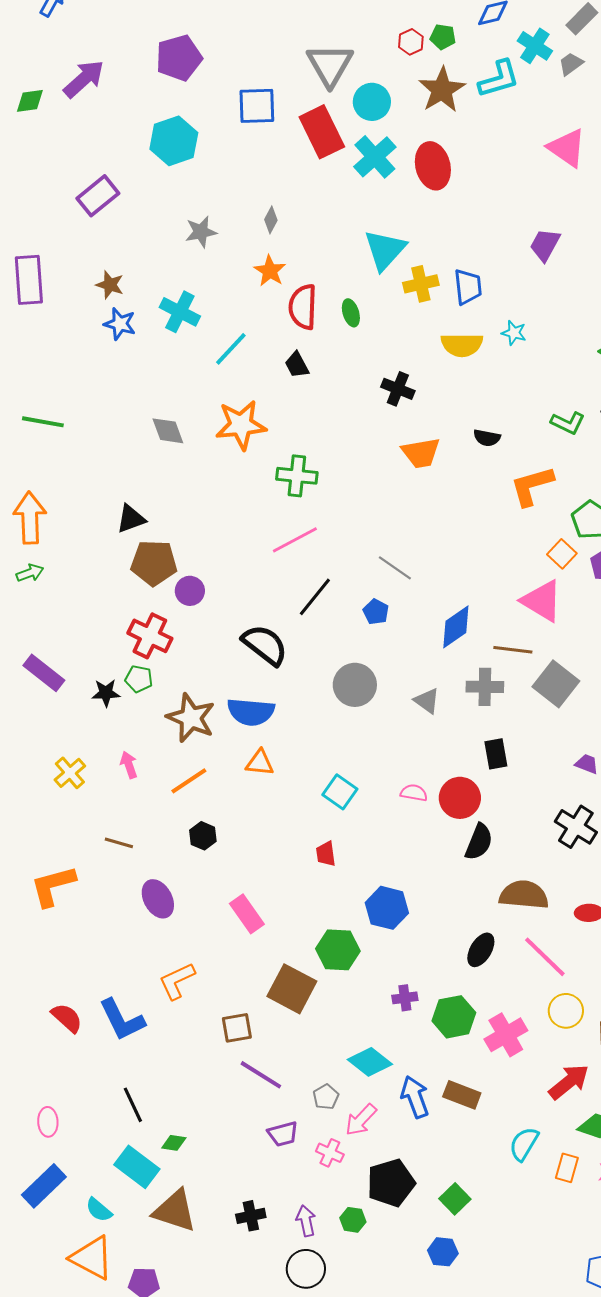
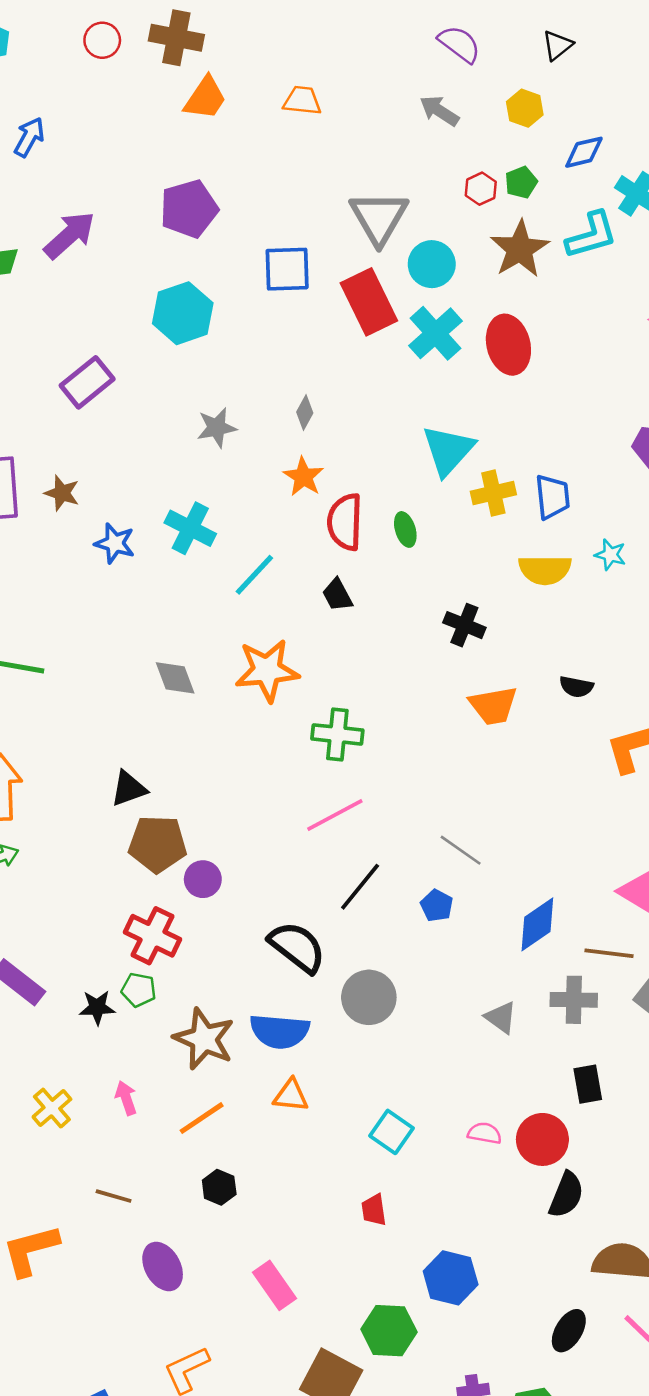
green pentagon: (443, 37) -> (521, 182), turned -30
brown star: (110, 285) -> (62, 493), moved
gray circle: (355, 685) -> (369, 997), moved

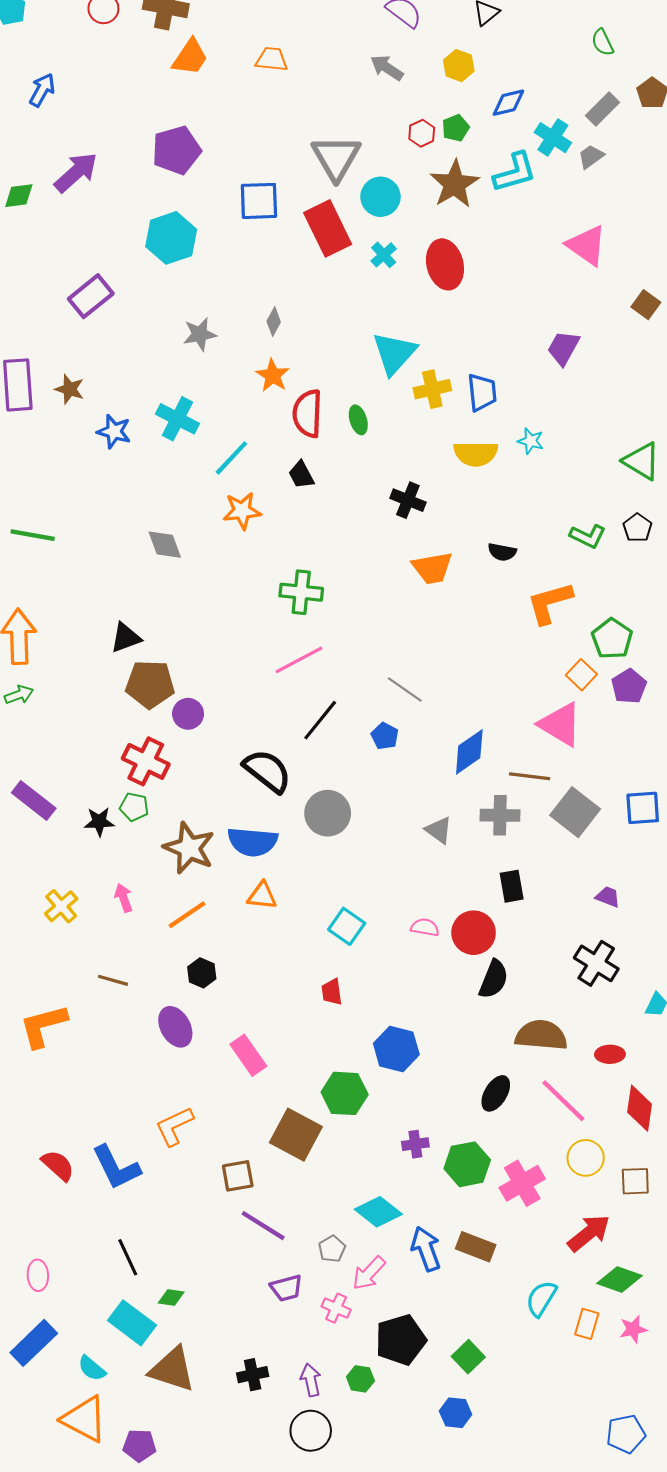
cyan cross: (435, 333) -> (384, 255), size x0.6
orange star: (267, 670) -> (242, 511), moved, size x0.7
purple ellipse: (163, 1267) -> (175, 1027), moved

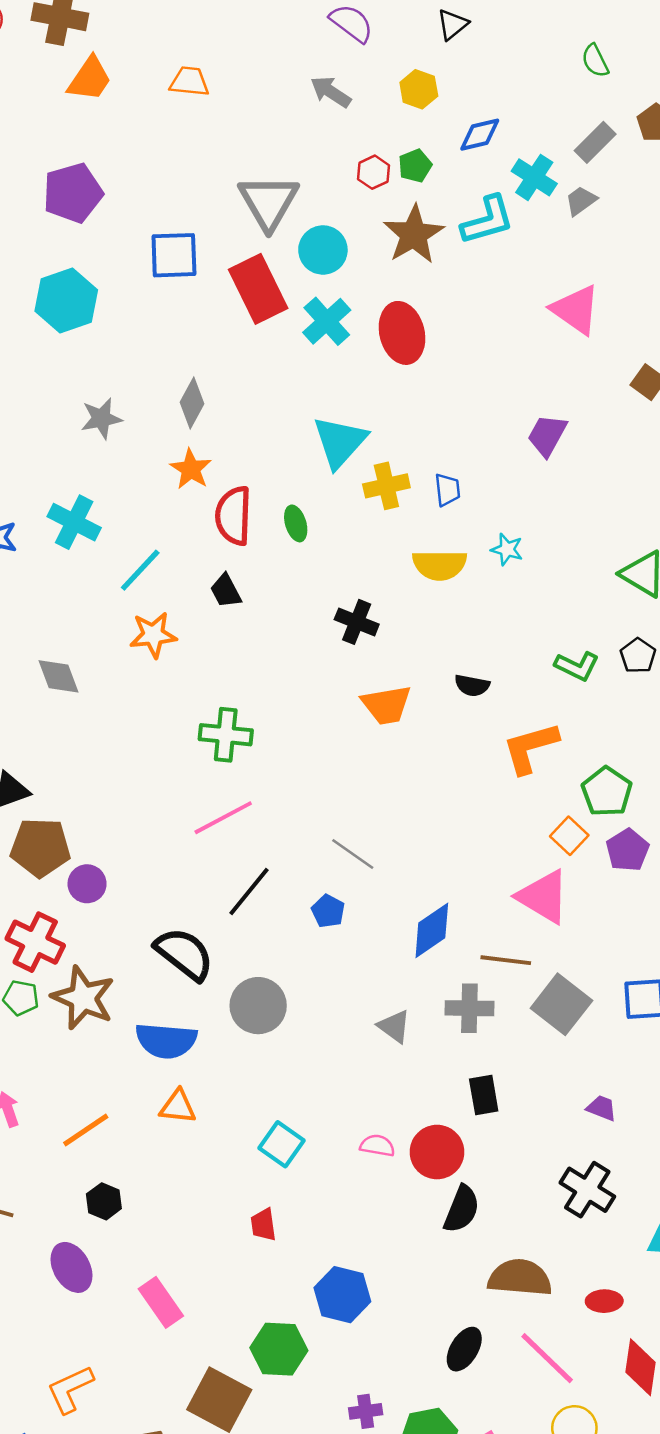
cyan cross: (384, 255) -> (327, 321), size x1.5
gray diamond: (274, 322) -> (192, 403), size x1.4
blue trapezoid: (482, 392) -> (447, 490), size x0.7
brown star: (189, 848) -> (83, 998), moved

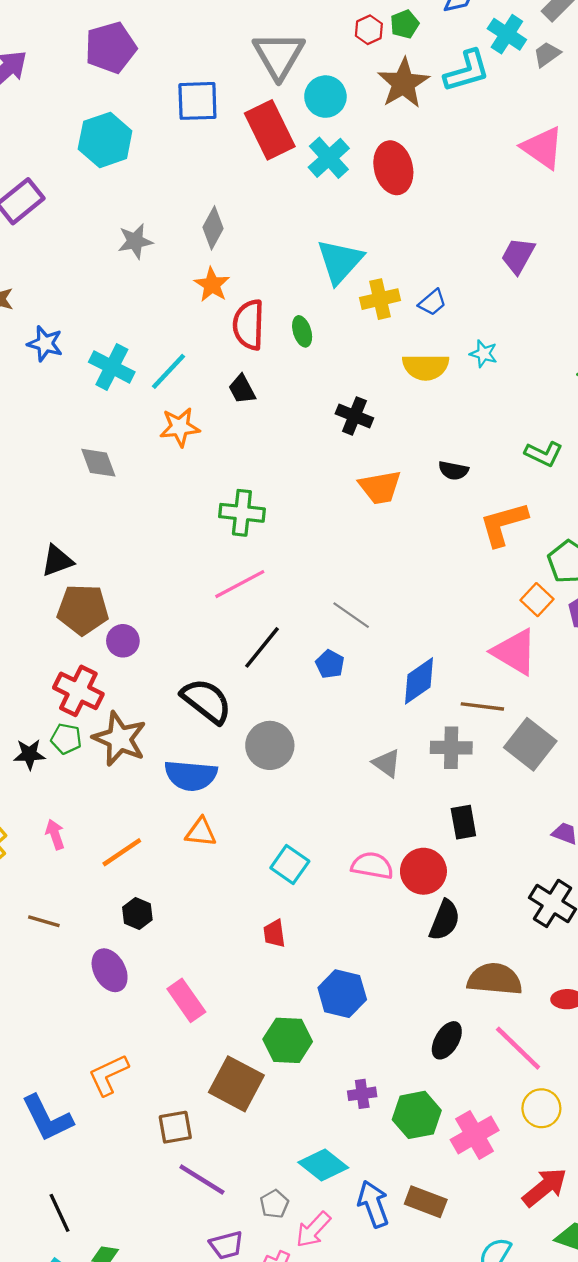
blue trapezoid: (447, 490) -> (432, 302), turned 56
cyan cross: (74, 522) -> (112, 367), moved
pink semicircle: (377, 1146) -> (372, 866), size x1.4

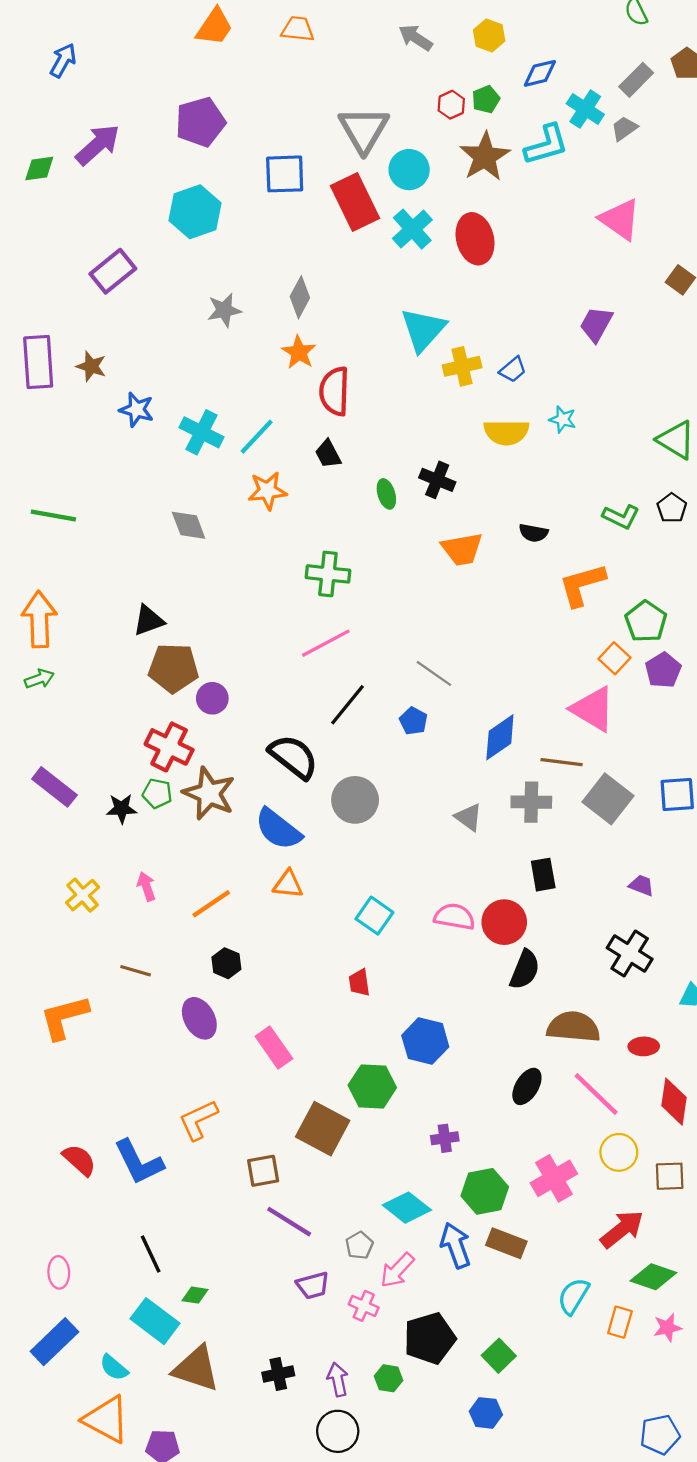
green ellipse: (302, 331) -> (386, 494), moved
blue semicircle: (191, 775) -> (278, 829), turned 33
green hexagon: (417, 1115) -> (485, 1191), moved

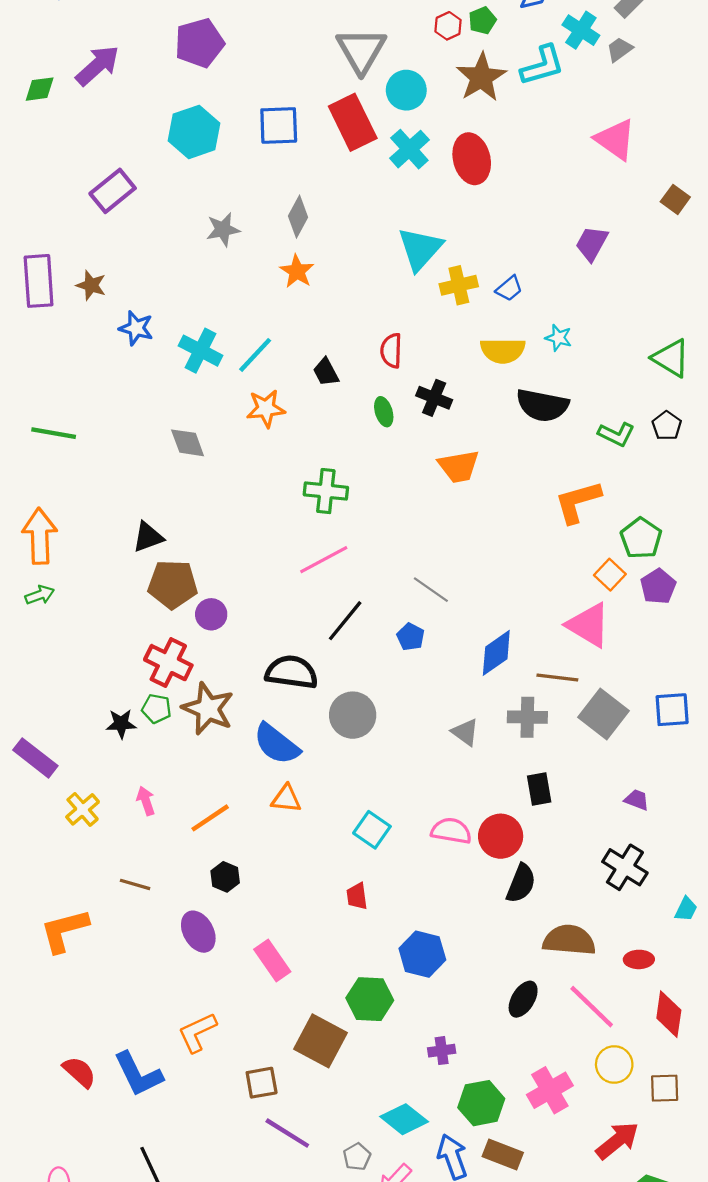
blue square: (285, 174) -> (279, 126), moved
red semicircle: (334, 391) -> (391, 351), moved, size x0.7
black semicircle: (533, 533) -> (542, 405), moved, size x1.8
black semicircle: (293, 757) -> (292, 672), turned -30
purple rectangle: (54, 787) -> (35, 758), moved

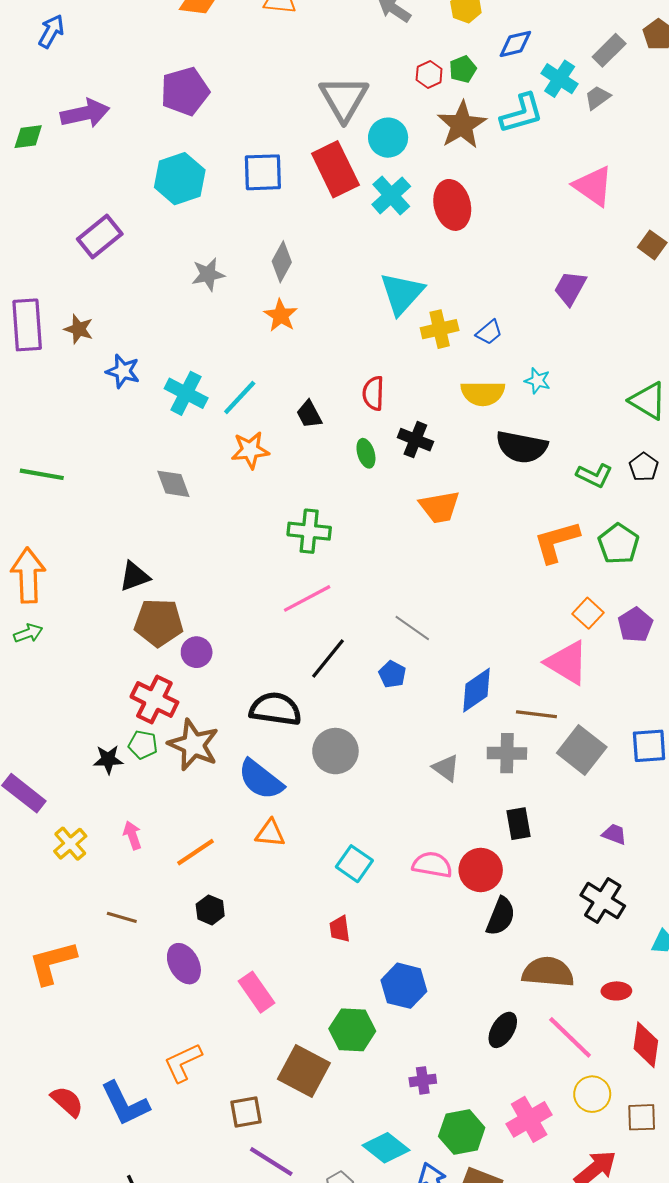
purple arrow: (98, 65) -> (85, 113), turned 30
green pentagon: (641, 538) -> (619, 544), moved

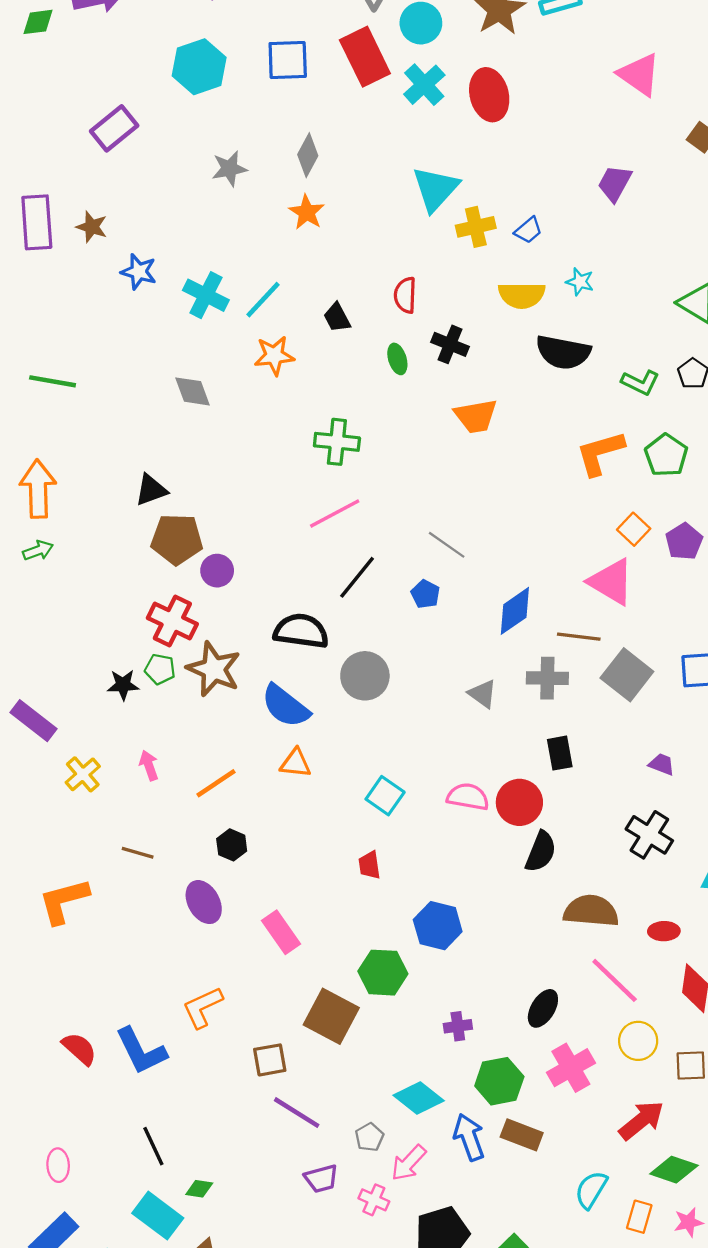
black ellipse: (503, 1030) -> (543, 1008), moved

